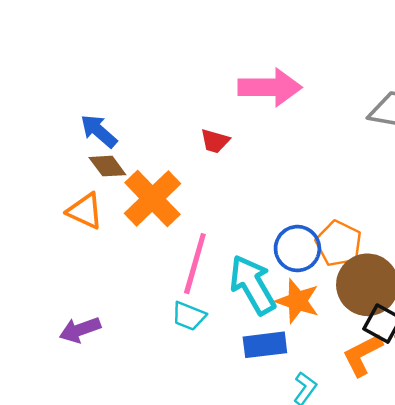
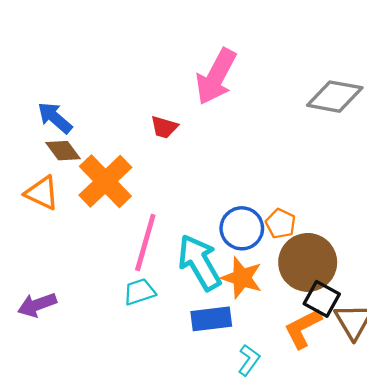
pink arrow: (270, 87) -> (216, 77), turned 118
orange pentagon: (339, 244) -> (281, 224), size x0.7
cyan trapezoid: (189, 316) -> (139, 292), turned 140

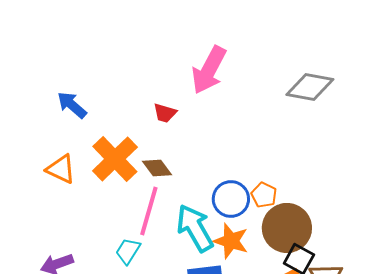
brown diamond: (63, 151) -> (157, 168), moved
cyan trapezoid: (139, 292) -> (128, 251), moved, turned -40

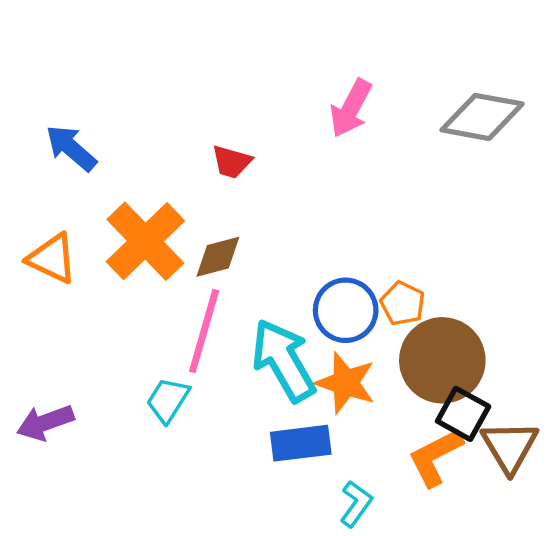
pink arrow: (209, 70) -> (351, 108), moved, size x0.7
brown diamond: (157, 168) -> (218, 257), turned -68

